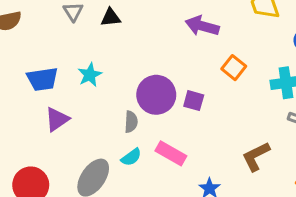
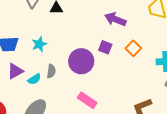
purple square: (194, 101) -> (105, 47), moved
gray semicircle: (131, 122) -> (51, 71), moved
cyan semicircle: (131, 157) -> (34, 79), moved

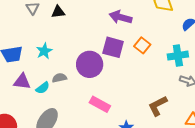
purple square: (105, 47) -> (113, 47), size x1.5
purple triangle: (15, 71) -> (22, 82), turned 42
gray semicircle: (51, 71) -> (59, 78), turned -104

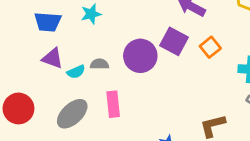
cyan star: (44, 51) -> (91, 14), moved
pink rectangle: (100, 104) -> (113, 104), moved, turned 42

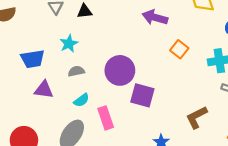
purple square: (174, 41) -> (142, 95), moved
gray semicircle: (100, 64) -> (76, 71), moved
cyan semicircle: (76, 72) -> (81, 100), moved

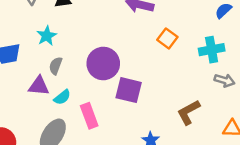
gray semicircle: (76, 71) -> (56, 66), turned -56
purple triangle: (44, 90) -> (39, 86), moved

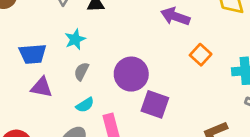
purple triangle: (39, 86) -> (42, 87), moved

